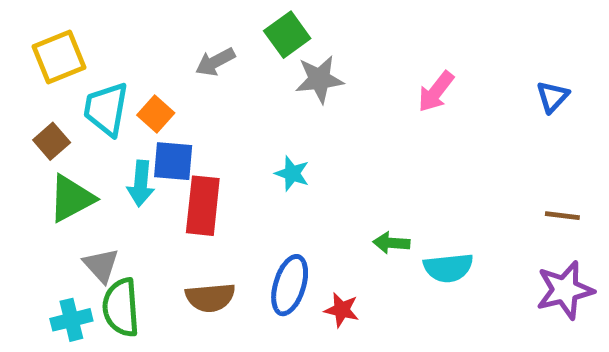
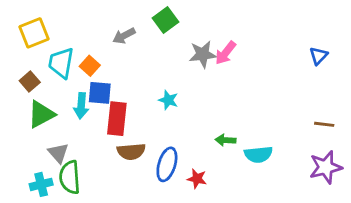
gray star: (319, 79) -> (203, 54), moved
pink arrow: (436, 92) -> (226, 53), moved
brown semicircle: (210, 297) -> (131, 152), moved

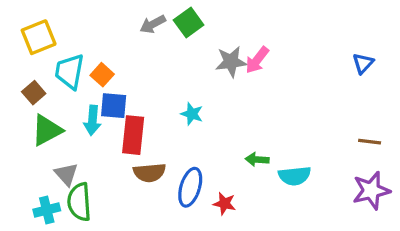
gray arrow: (124, 36) -> (153, 24), moved

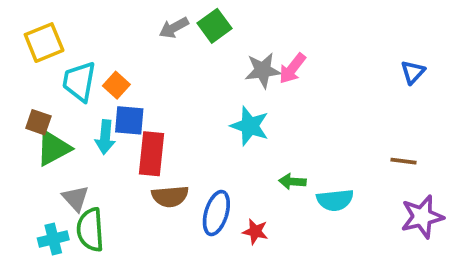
brown square: (34, 93) -> (38, 122), moved, turned -30
cyan star: (192, 114) -> (250, 126), moved, size x1.5
brown line: (370, 142) -> (404, 161), moved

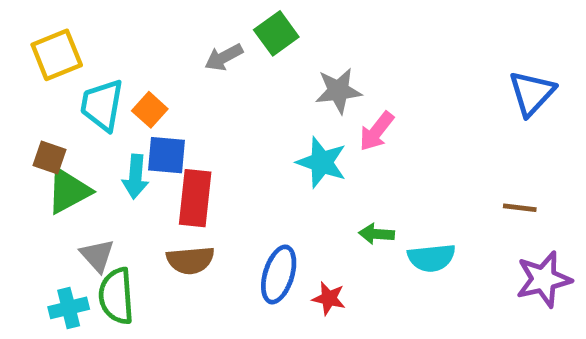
gray arrow: (174, 28) -> (224, 57), moved
pink arrow: (292, 68) -> (377, 131), moved
blue triangle: (413, 72) -> (532, 93), size x1.5
brown semicircle: (170, 196) -> (190, 260), moved

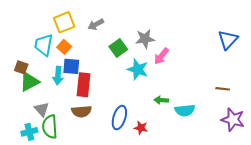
green square: (276, 33) -> (118, 48), moved
yellow square: (57, 55) -> (64, 22), moved
purple star: (544, 279) -> (233, 120), turned 30

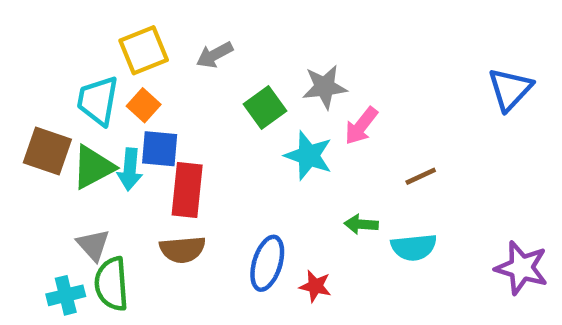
brown square: (21, 67) -> (47, 151), size x1.5
green triangle: (29, 82) -> (93, 167), moved
brown line: (223, 89) -> (421, 176), moved, turned -32

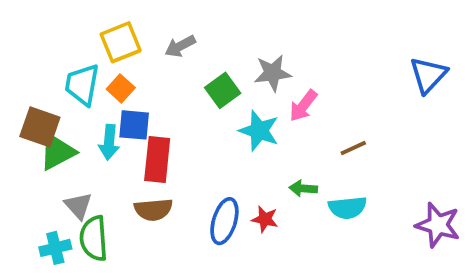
green triangle: (93, 167) -> (57, 152), moved
red star: (315, 286) -> (265, 219), moved

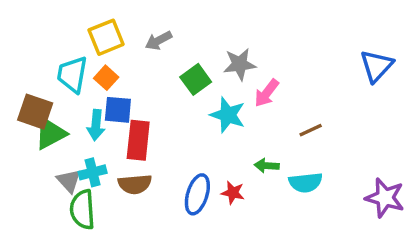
cyan cross: (55, 248) -> (93, 172), moved

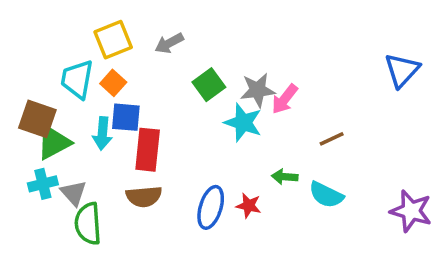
gray star: (240, 64) -> (258, 90), moved
cyan cross: (93, 172) -> (43, 184), moved
cyan semicircle: (306, 183) -> (326, 195), turned 32

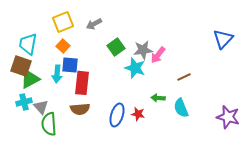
cyan trapezoid: (77, 79) -> (28, 44), moved
cyan semicircle: (326, 195) -> (181, 108), turned 42

